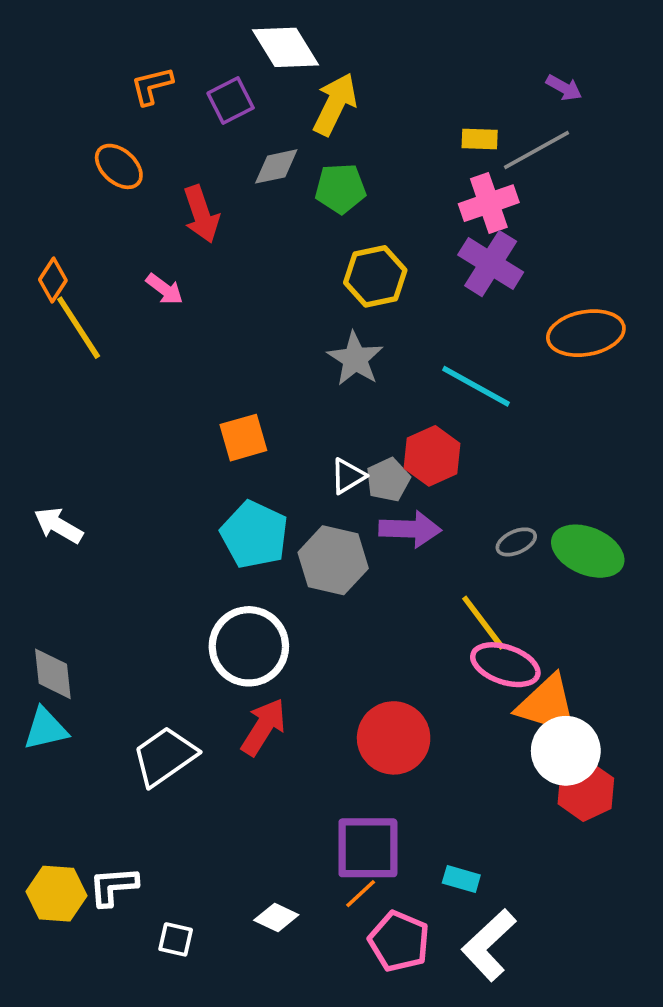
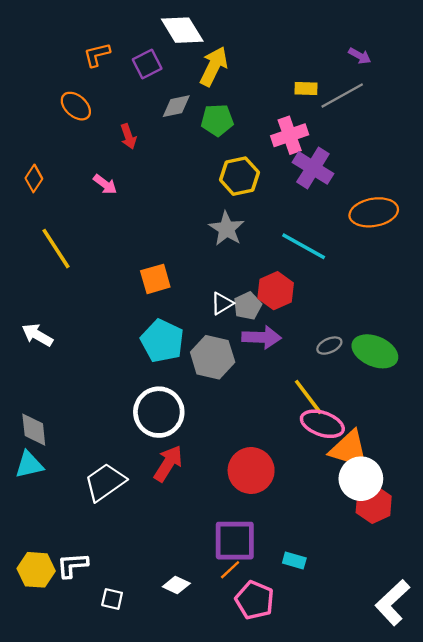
pink cross: (489, 203) -> (290, 135), moved
red arrow: (201, 214) -> (128, 136), size x0.7
yellow line: (79, 328) -> (56, 249), moved
white L-shape: (489, 945) -> (392, 603), moved

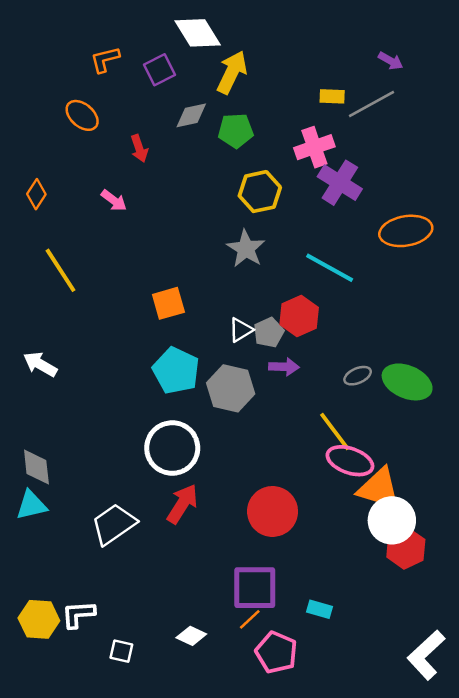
purple arrow: (262, 337) -> (284, 367), size x0.7

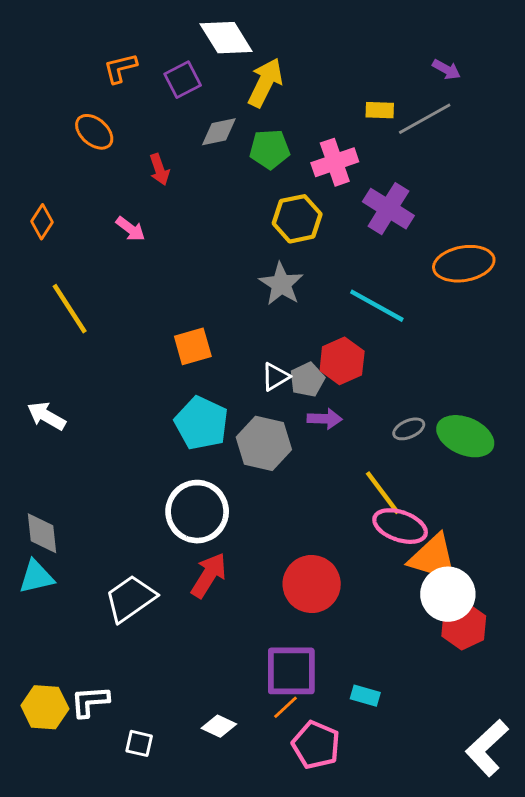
pink cross: (314, 147) -> (335, 162), moved

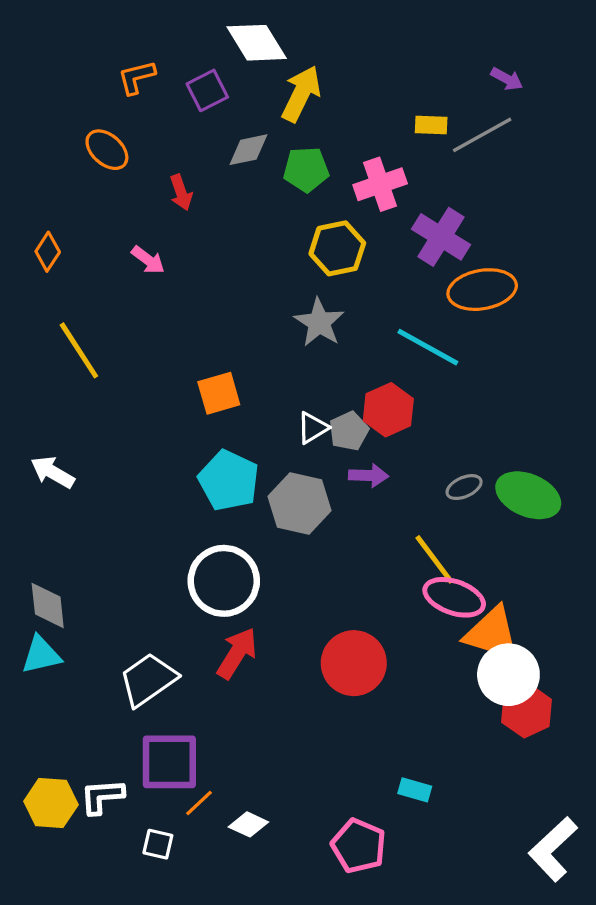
orange ellipse: (464, 264) -> (482, 290), moved
purple square: (291, 671) -> (169, 762), moved
orange line: (286, 707) -> (199, 803), moved

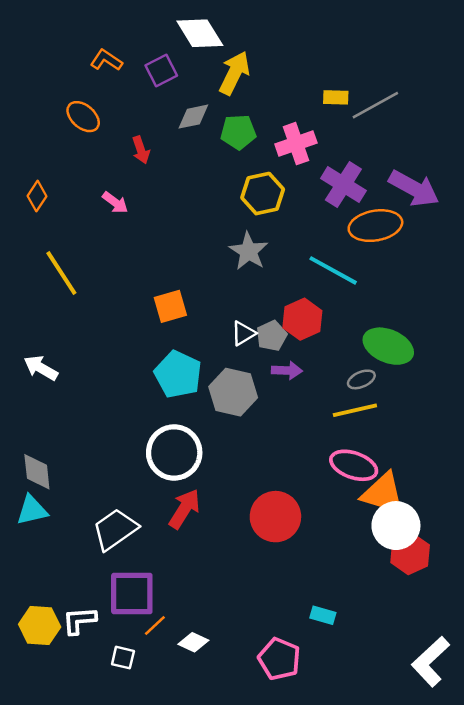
orange L-shape: (137, 77) -> (106, 60), turned 48
purple arrow: (507, 79) -> (414, 188), moved, size x2.0
green ellipse: (528, 495) -> (388, 346), moved
yellow line: (434, 559) -> (355, 410), moved, turned -66

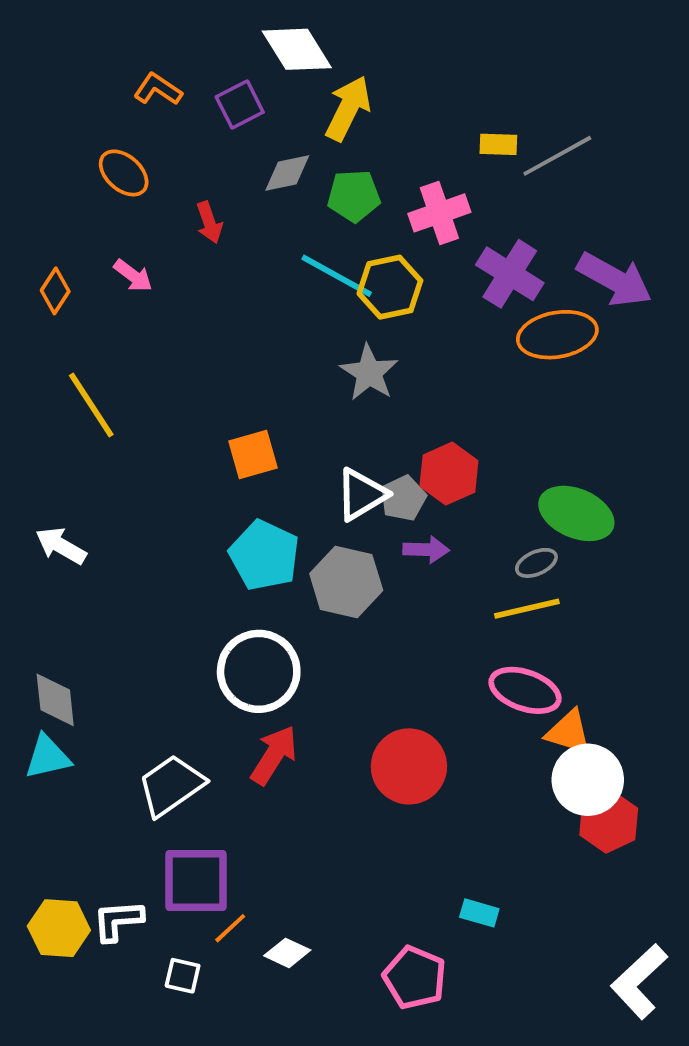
pink arrow: (115, 202) -> (133, 276), moved
cyan line: (333, 270) -> (337, 276), moved
white triangle: (243, 333) -> (361, 494), size x1.4
orange triangle: (383, 494) -> (569, 732), size x0.7

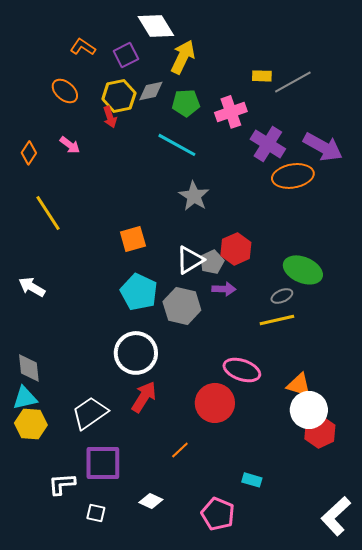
yellow hexagon: (390, 287) -> (119, 96), moved
pink ellipse: (525, 690) -> (242, 370), moved
yellow hexagon: (59, 928) -> (31, 424), moved
orange line: (230, 928) -> (180, 450), moved

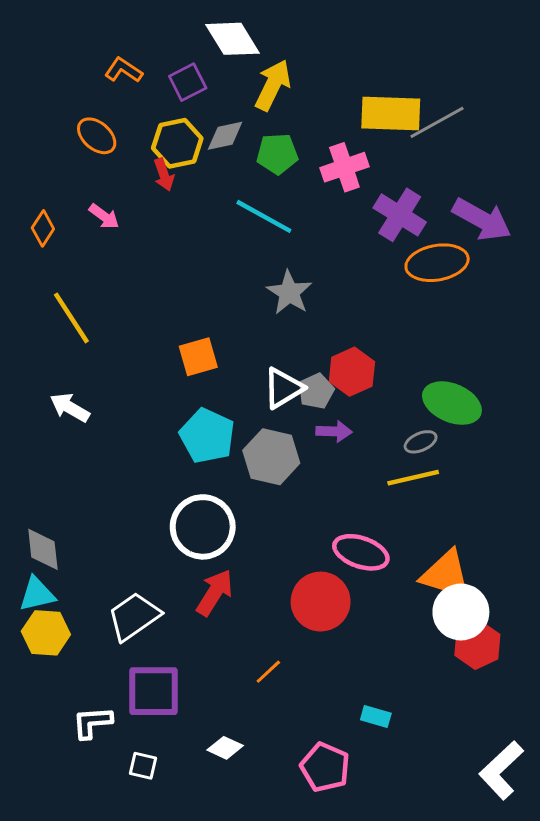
yellow rectangle: (262, 76) -> (391, 113), size x2.0
white arrow: (32, 287) -> (70, 407), moved
orange triangle: (299, 385) -> (446, 575), size x1.4

